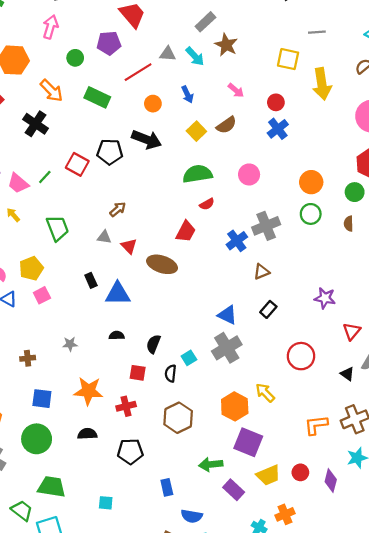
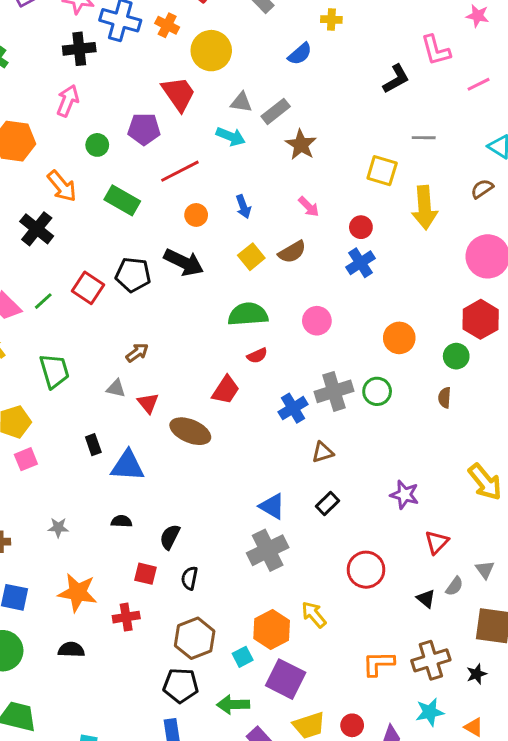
gray triangle: (168, 54) -> (241, 102), moved
cyan arrow: (195, 56) -> (231, 136), moved, turned -30
green circle: (311, 214) -> (377, 391), moved
cyan square: (189, 358) -> (243, 657), moved
black pentagon: (130, 451) -> (181, 685), moved

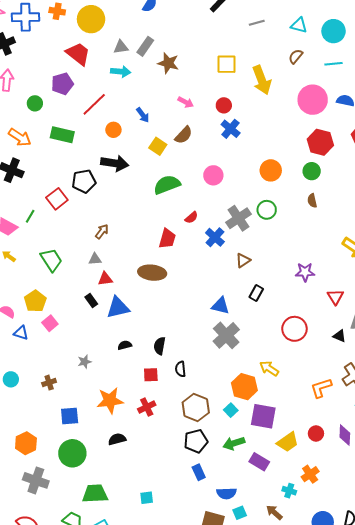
gray line: (424, 138) -> (257, 23), moved
red square: (88, 288) -> (57, 199), turned 35
red semicircle: (257, 356) -> (191, 218), moved
red triangle: (148, 403) -> (105, 279), moved, turned -42

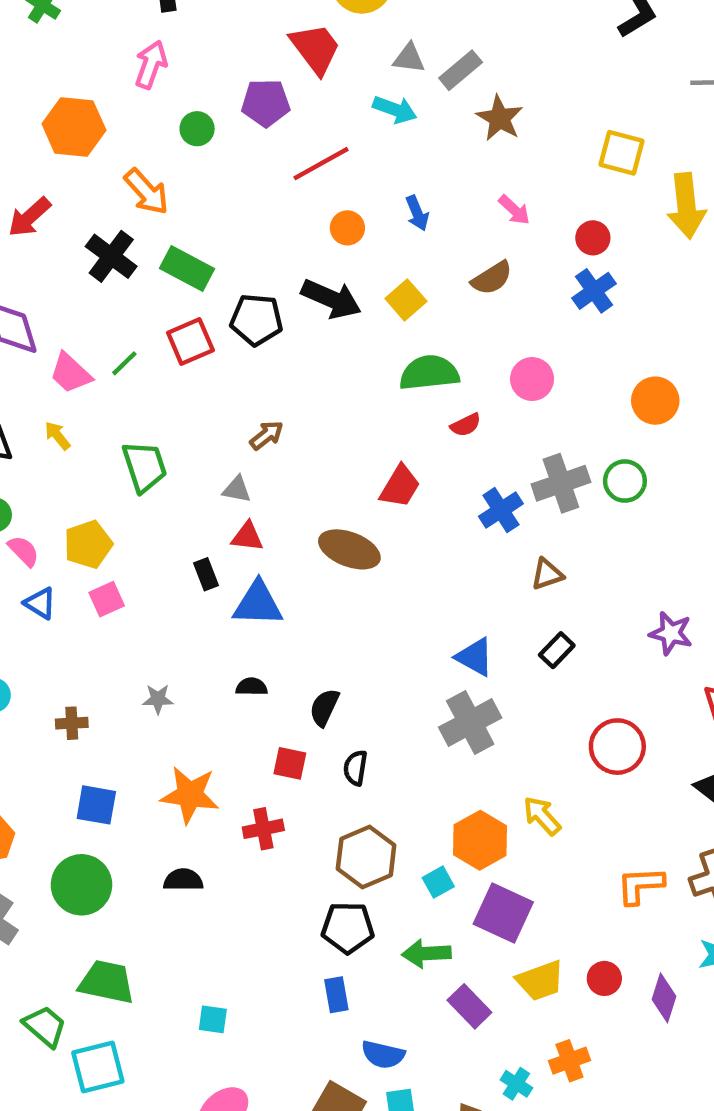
green rectangle: (62, 135) -> (187, 269), moved
yellow square: (158, 146) -> (406, 300), moved
red semicircle: (191, 218) -> (466, 425), moved

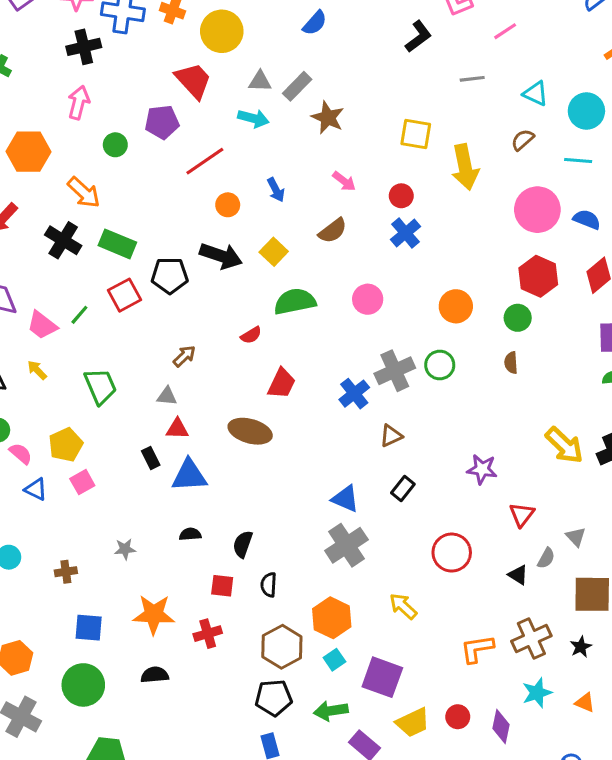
red semicircle: (466, 425) -> (251, 335), moved
orange hexagon: (480, 840) -> (332, 618), moved

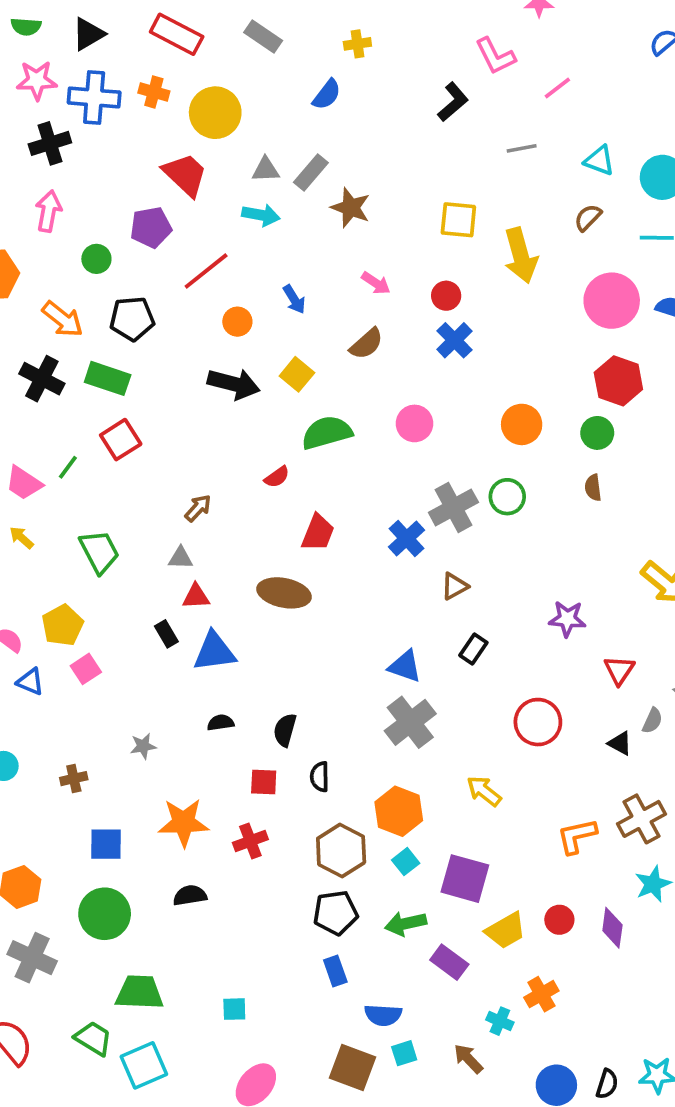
black pentagon: (170, 275) -> (132, 319), moved

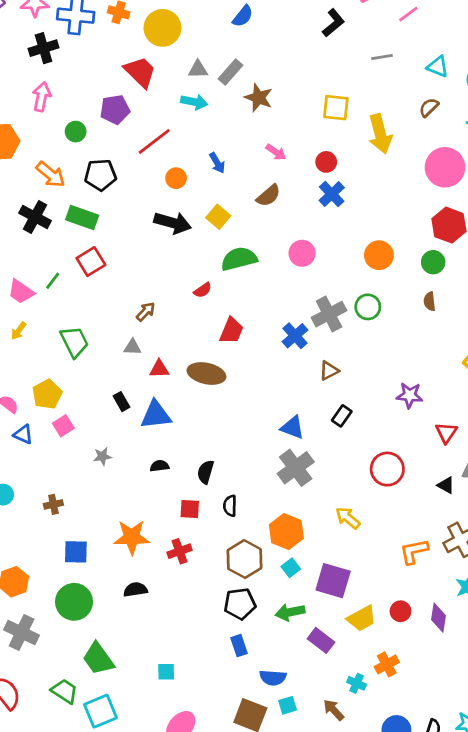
yellow arrow: (21, 538) -> (19, 331), turned -96
red triangle: (196, 596) -> (159, 369), moved
gray star: (143, 746) -> (102, 456), moved
green trapezoid: (139, 992) -> (98, 659), turned -129

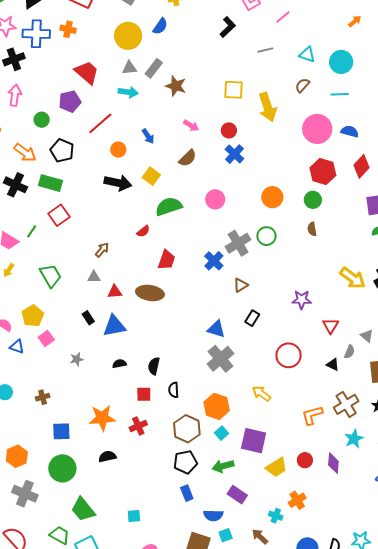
yellow circle: (162, 28) -> (128, 36), moved
black pentagon: (100, 175) -> (62, 151), turned 30
purple rectangle: (321, 640) -> (237, 495), moved

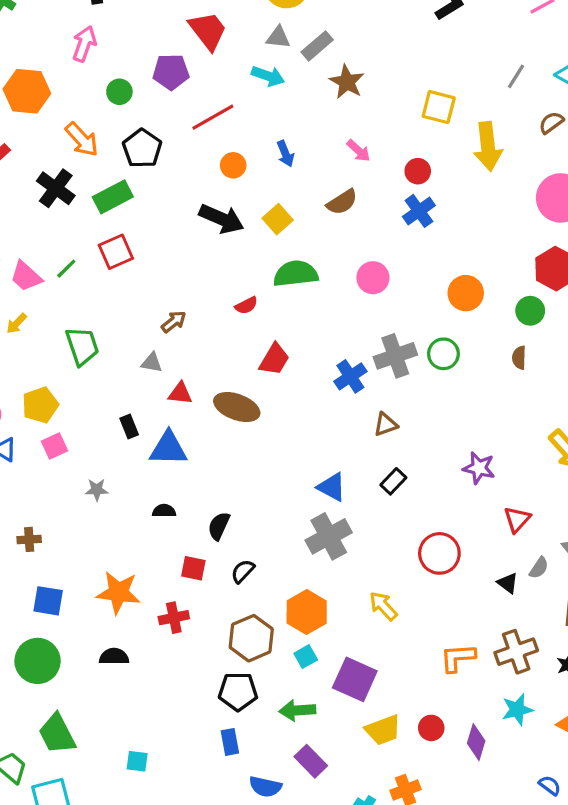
gray line: (265, 50) -> (516, 76), moved, turned -56
green rectangle: (51, 183) -> (113, 197), turned -55
black semicircle: (174, 390) -> (243, 571), turned 35

